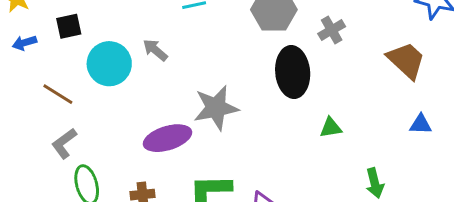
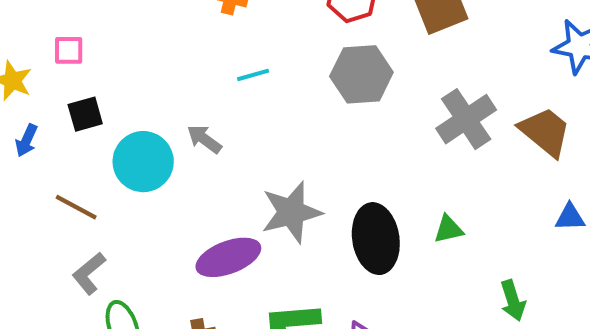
gray cross: (332, 30) -> (466, 119), moved, size x1.6
blue arrow: (24, 43) -> (27, 140), turned -45
black ellipse: (293, 72) -> (376, 239), moved

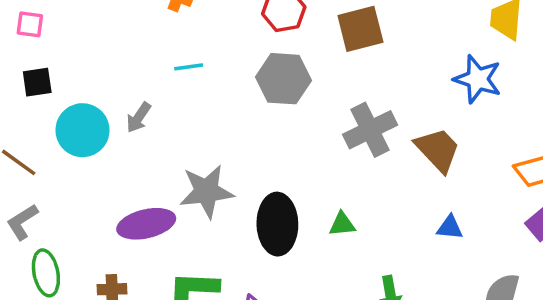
gray arrow: (204, 139) -> (139, 117), turned -100

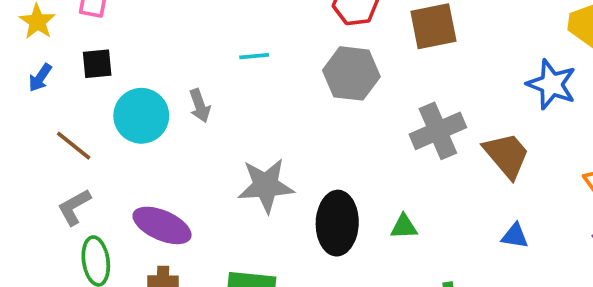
gray arrow: (139, 117) -> (200, 106), turned -56
purple ellipse: (146, 224) -> (162, 225), moved, turned 34

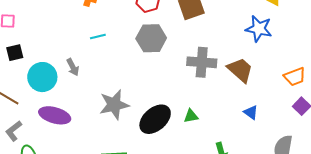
gray cross: (438, 131) -> (202, 62), turned 36
black ellipse: (337, 223) -> (155, 119), turned 56
purple ellipse: (162, 225) -> (55, 115), moved
blue triangle: (515, 236) -> (251, 112), turned 35

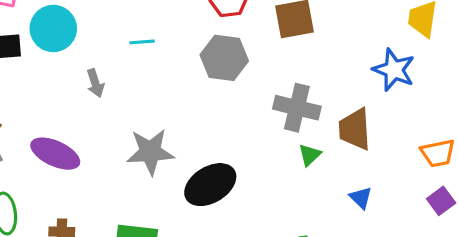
brown trapezoid: (240, 70) -> (355, 129), turned -144
cyan circle: (42, 77) -> (53, 28), moved
green triangle: (191, 116) -> (310, 155), moved, turned -42

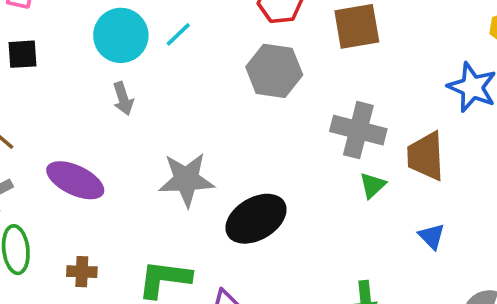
cyan circle: (53, 28) -> (121, 35), moved
cyan line: (142, 42) -> (178, 34), moved, turned -40

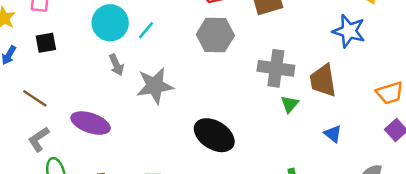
cyan line: (178, 34) -> (146, 30), moved
gray star: (186, 180) -> (155, 86), moved
black ellipse: (256, 219) -> (214, 135), turned 69

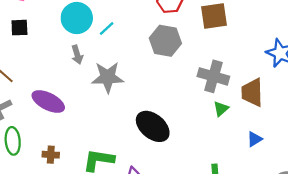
blue triangle: (333, 134) -> (255, 139), turned 42

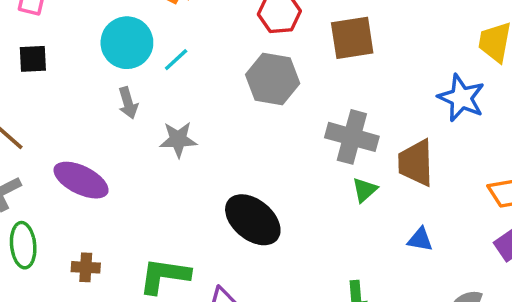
gray star: (108, 77) -> (178, 139), size x0.7
blue triangle: (255, 139) -> (420, 239), turned 42

